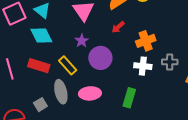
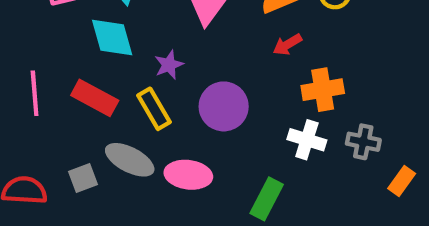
red arrow: (118, 27) -> (287, 44), moved
purple star: (82, 41) -> (169, 65), moved
gray ellipse: (61, 92) -> (130, 160), turned -60

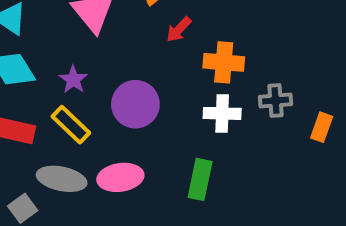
orange cross: (323, 90) -> (224, 62), turned 30

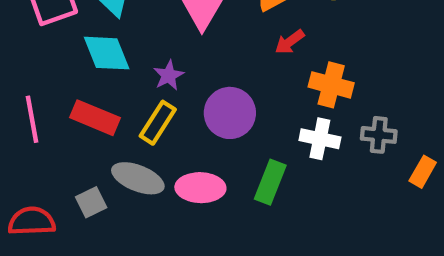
yellow rectangle: (71, 125) -> (158, 123), turned 69
green rectangle: (200, 179) -> (270, 182), moved

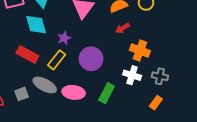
orange rectangle: (423, 172) -> (156, 103), moved

